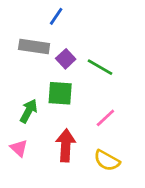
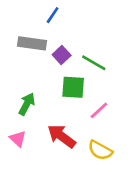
green square: (60, 93) -> (73, 87), moved
red arrow: (66, 145) -> (62, 136), turned -56

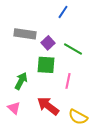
blue line: (53, 15) -> (63, 12), moved
green square: (73, 87) -> (46, 65), moved
pink line: (99, 110) -> (68, 81), moved, turned -35

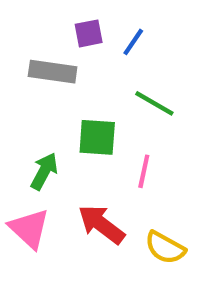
blue line: (63, 12) -> (133, 42), moved
purple square: (48, 43) -> (89, 33), moved, turned 32
pink triangle: (14, 108) -> (29, 229), size x1.5

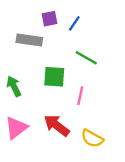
green arrow: (44, 171) -> (14, 86), moved, turned -54
pink triangle: (29, 229) -> (16, 128), turned 40

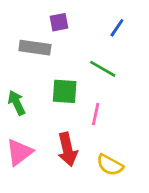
blue line: (74, 23) -> (117, 28), moved
red arrow: (57, 125) -> (67, 149), turned -140

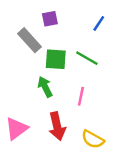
gray rectangle: (35, 48) -> (30, 40), turned 40
green square: (65, 91) -> (56, 59), moved
green arrow: (17, 103) -> (45, 87), moved

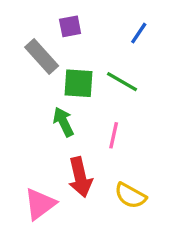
pink triangle: (16, 129) -> (40, 204), moved

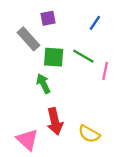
pink line: (114, 135) -> (105, 71), moved
pink triangle: (40, 204) -> (27, 140), turned -40

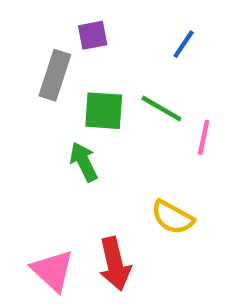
gray rectangle: (28, 39) -> (55, 75), turned 60
red arrow: (55, 121) -> (115, 264), moved
yellow semicircle: (89, 134) -> (172, 217), moved

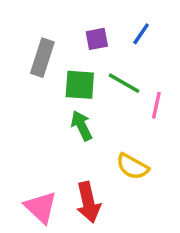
purple square: (93, 35) -> (97, 39), moved
green arrow: (84, 162) -> (81, 126), moved

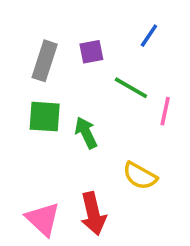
purple square: (97, 39) -> (91, 52), moved
green square: (80, 85) -> (45, 117), moved

